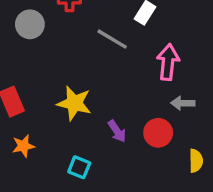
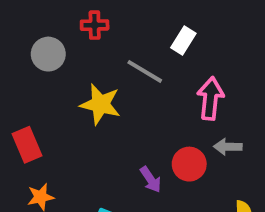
yellow star: (74, 103) -> (100, 104), moved
red circle: (158, 133) -> (189, 164), moved

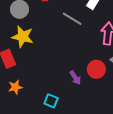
yellow star: (100, 104) -> (23, 37), moved

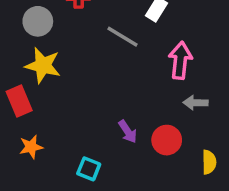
red circle: (96, 69) -> (167, 140), moved

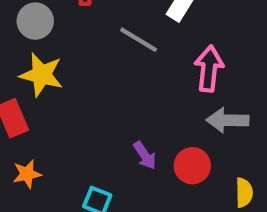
gray arrow: (196, 103) -> (227, 120), size x1.4

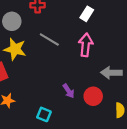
gray line: (139, 40) -> (49, 40), moved
pink arrow: (209, 69) -> (86, 45), moved

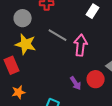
pink arrow: (86, 45) -> (81, 45), moved
red circle: (93, 96) -> (96, 79), moved

